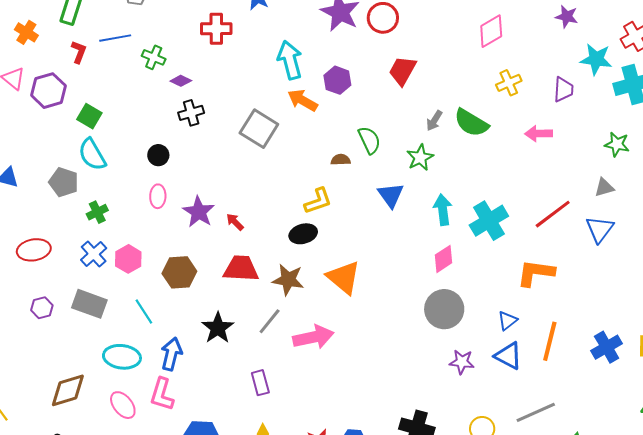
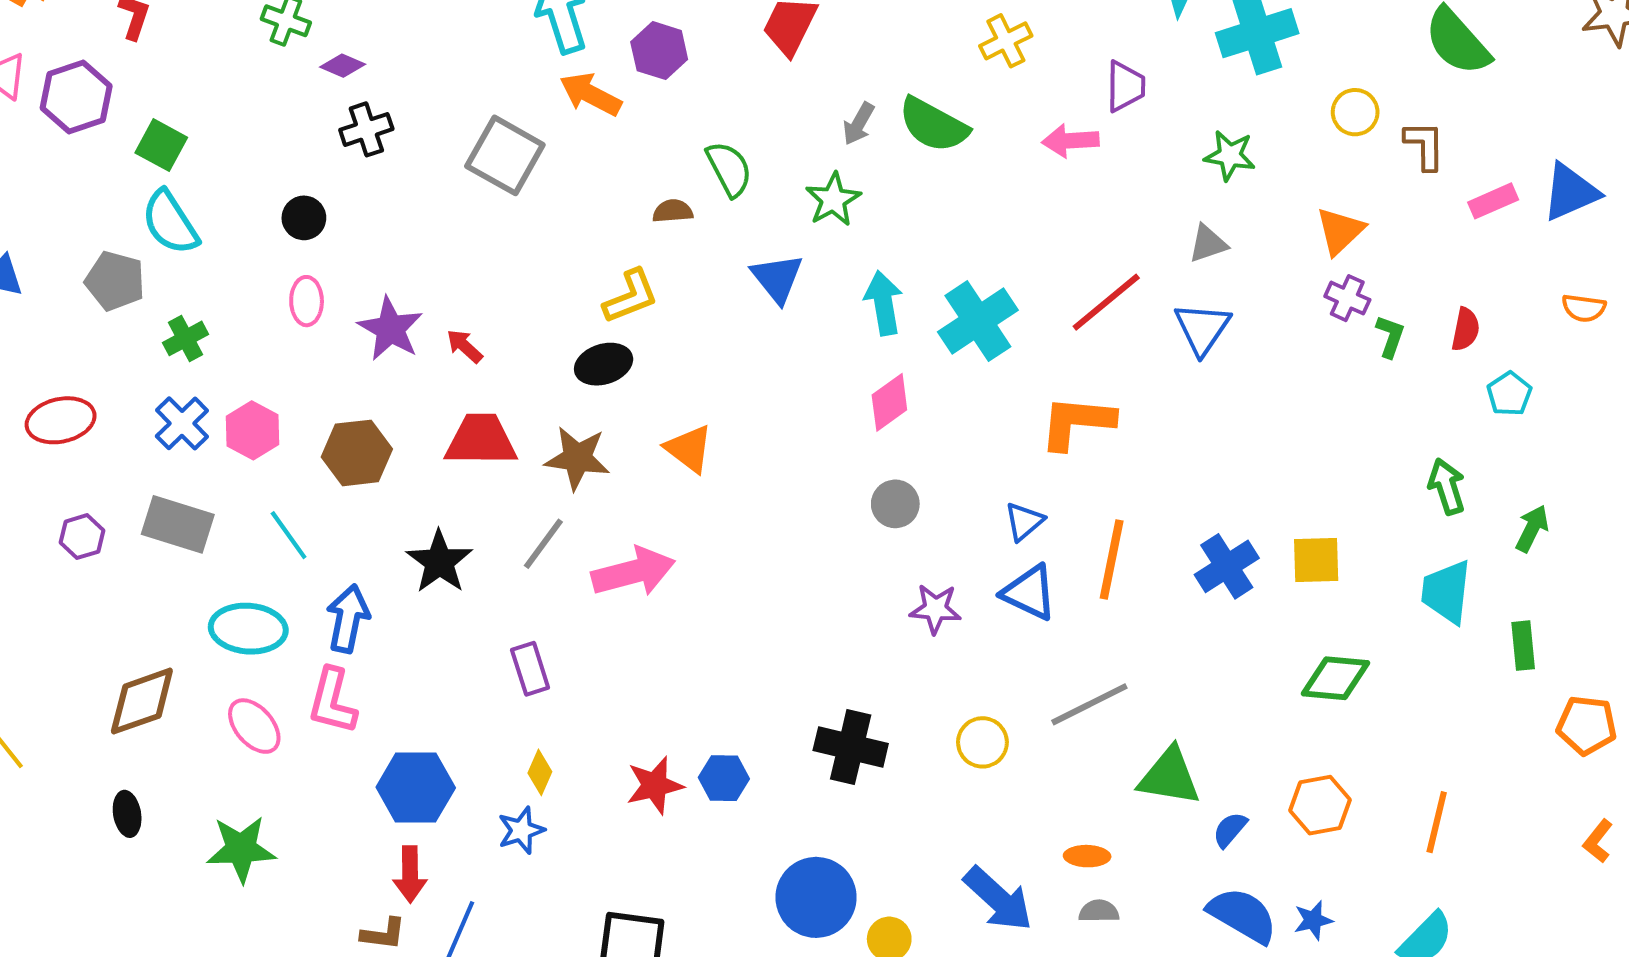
purple trapezoid: (563, 90) -> (1125, 86), moved
orange triangle: (344, 277) -> (689, 449), size x0.7
gray circle: (444, 309) -> (895, 504), size x0.6

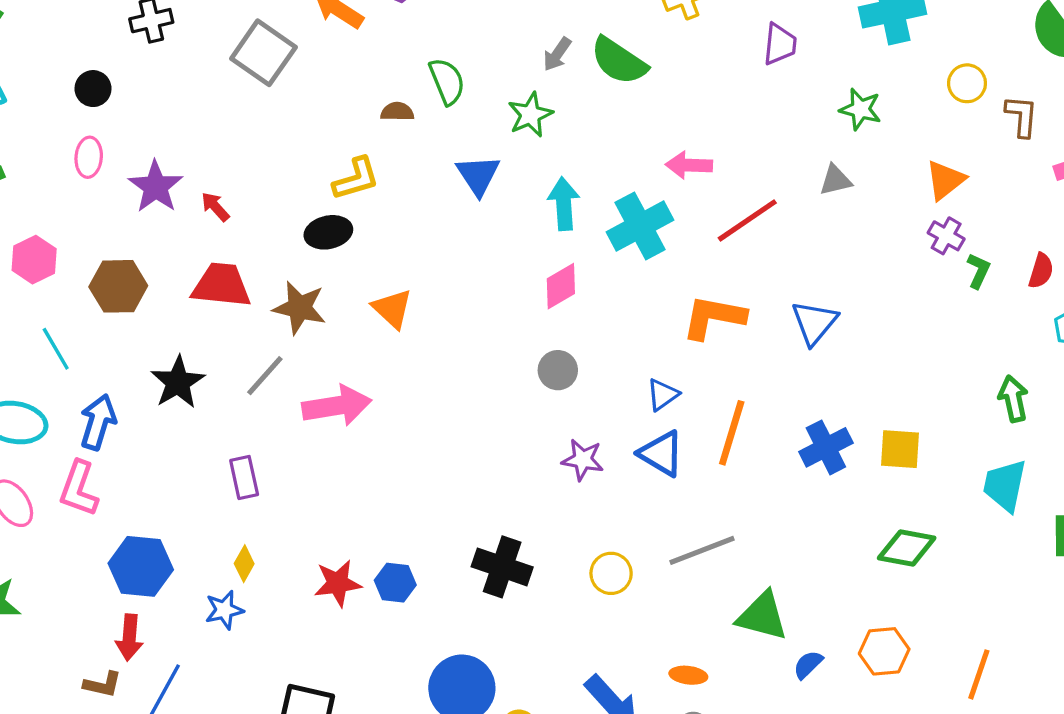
pink arrow: (1070, 141) -> (689, 165), moved
blue triangle: (1202, 328) -> (814, 323), moved

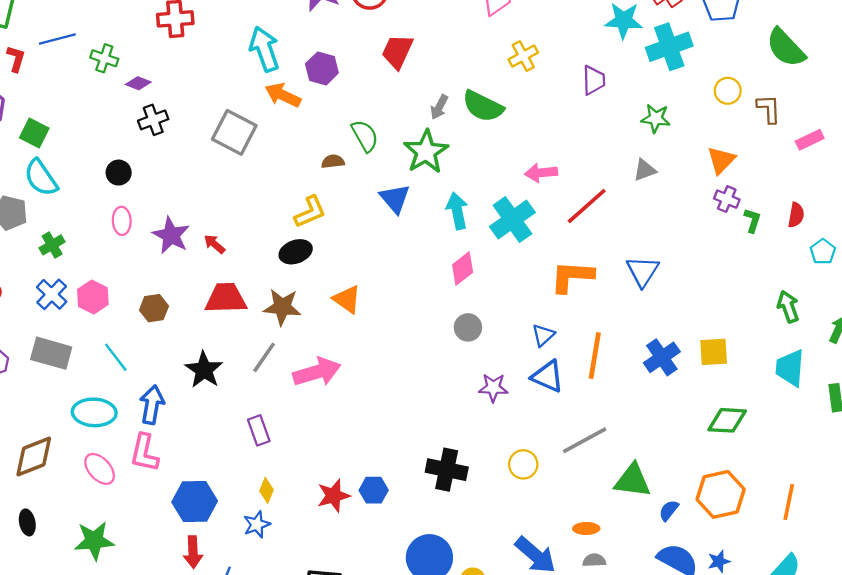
green star: (530, 115) -> (426, 152), size x1.4
brown hexagon: (118, 286) -> (154, 308), size x0.7
orange hexagon: (884, 651) -> (721, 494), size x1.4

